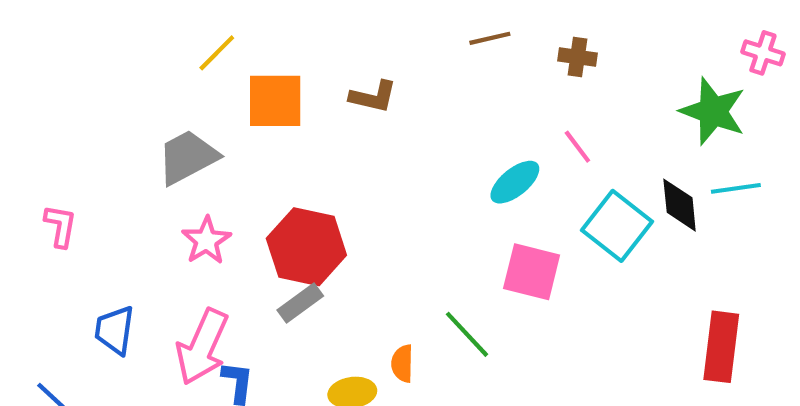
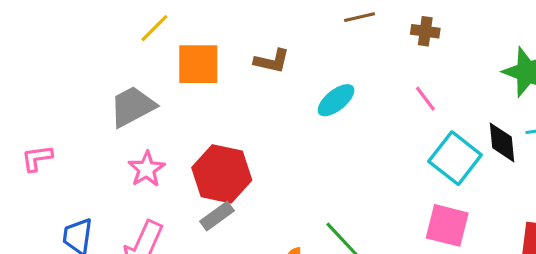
cyan ellipse: (515, 182) -> (336, 100), moved
pink L-shape: (60, 226) -> (37, 158), turned -108
pink square: (532, 272) -> (447, 225), moved

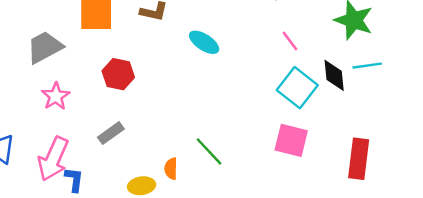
pink line: (425, 99) -> (290, 41), moved
cyan ellipse: (336, 100) -> (204, 42), turned 72
red hexagon: (222, 174) -> (118, 74), moved, size x0.7

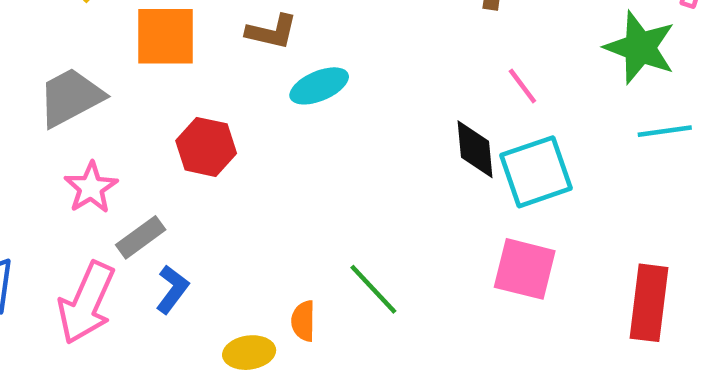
cyan ellipse: (204, 42) -> (319, 86), moved, turned -56
black diamond: (334, 75) -> (475, 149), moved
cyan square: (297, 88) -> (536, 172), turned 33
gray rectangle: (111, 133) -> (141, 237), moved
blue L-shape: (74, 180) -> (172, 289), moved, turned 30

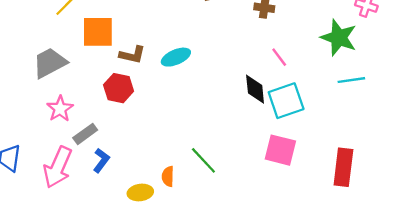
brown L-shape: (272, 32) -> (132, 55), moved

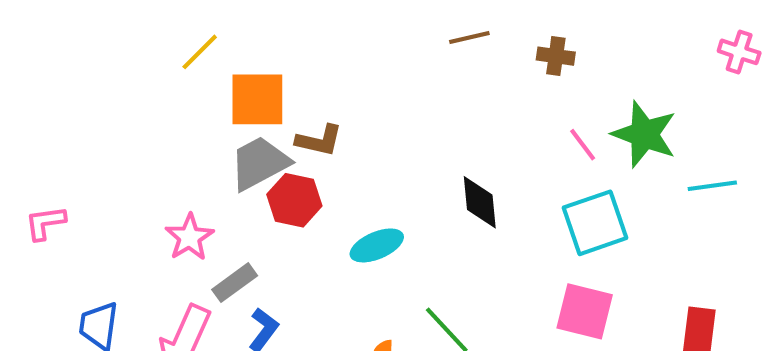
green star: (339, 38) -> (644, 134), moved
cyan ellipse: (176, 57) -> (377, 245), moved
gray trapezoid: (50, 63) -> (259, 163), moved
black diamond: (255, 89) -> (480, 202), moved

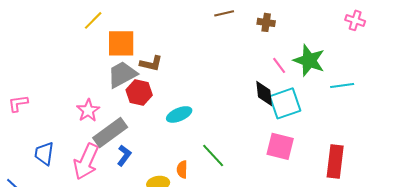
black diamond: (480, 202) -> (264, 93), moved
gray rectangle: (235, 283) -> (110, 132), size x1.6

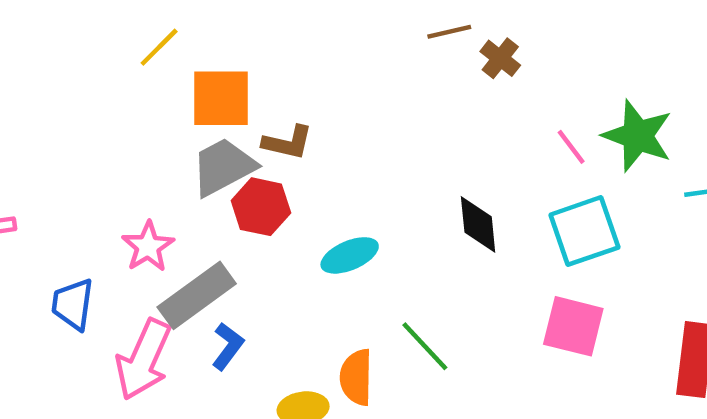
brown cross: (266, 22) -> (500, 58), moved, turned 30
black diamond: (264, 93) -> (478, 224), moved
blue trapezoid: (44, 153) -> (73, 304), moved
orange semicircle: (182, 169) -> (356, 377), size x1.4

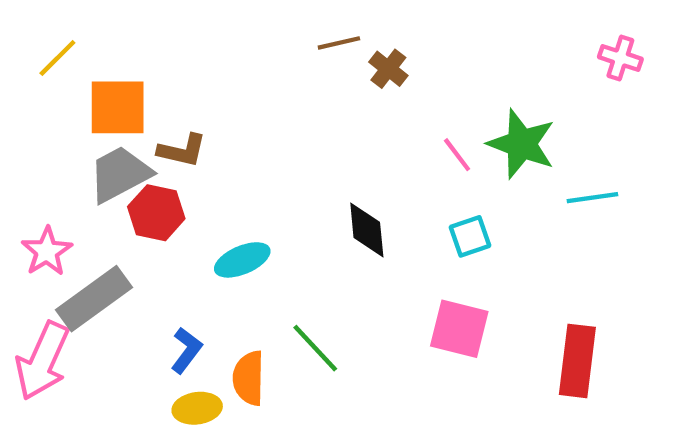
cyan square: (584, 231) -> (470, 236), size x0.6
blue L-shape: (228, 346) -> (186, 350), moved

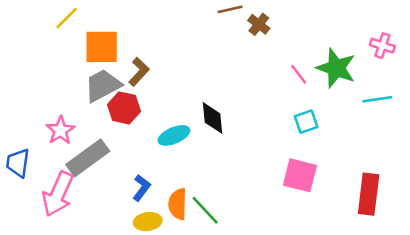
pink cross: (620, 58) -> (382, 46), moved
brown L-shape: (182, 150) -> (139, 72), turned -60
black diamond: (367, 230) -> (213, 118), moved
green line: (315, 348) -> (205, 210), moved

